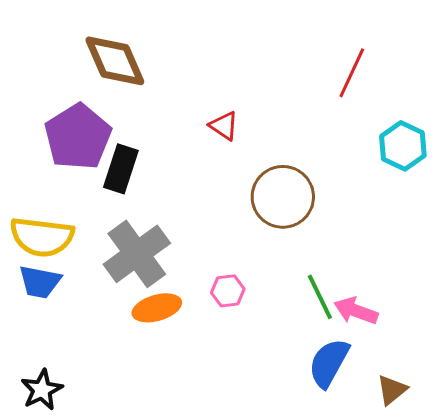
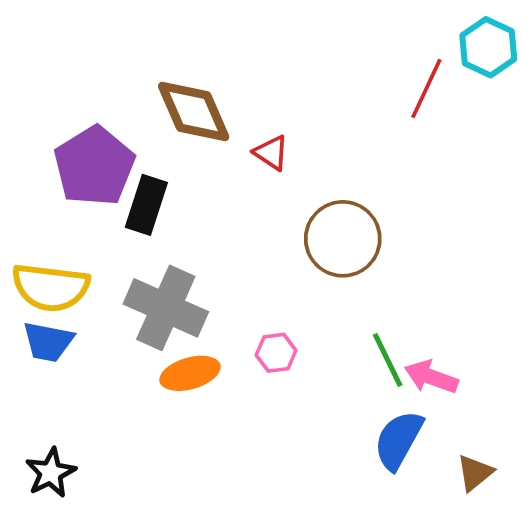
brown diamond: (115, 61) -> (194, 111), moved
cyan hexagon: (403, 146) -> (488, 47), moved
gray cross: (137, 254) -> (166, 308), turned -30

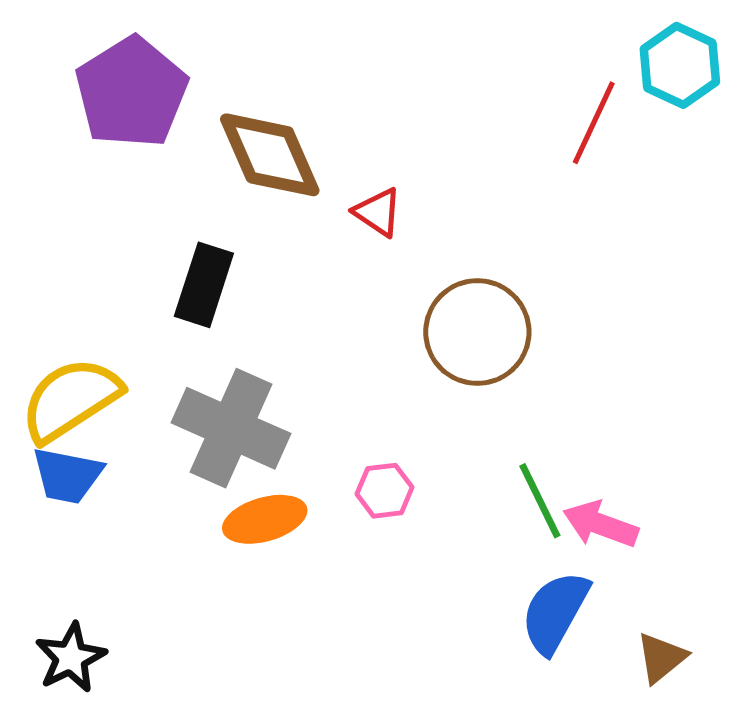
purple pentagon: (94, 166) -> (131, 92), moved
yellow semicircle: (51, 287) -> (71, 400), turned 140

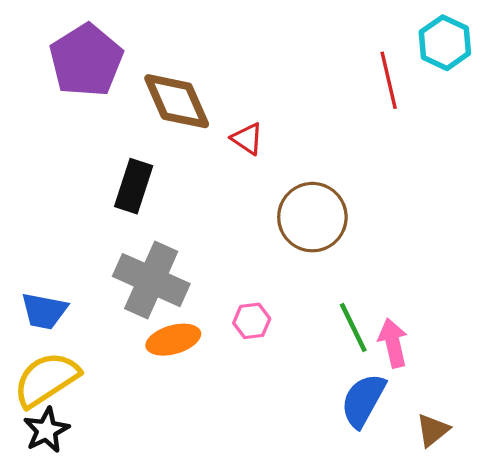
red line: (594, 123) -> (389, 80), turned -38
yellow semicircle: (71, 400) -> (46, 379), moved
pink arrow: (601, 524) -> (393, 343), turned 57

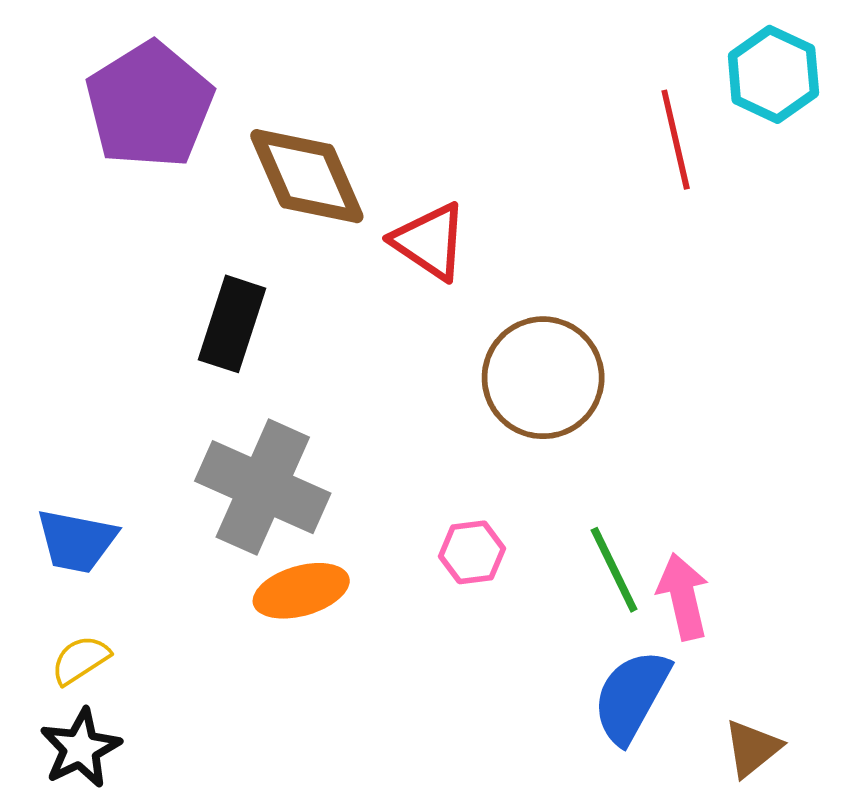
red triangle: (247, 139) -> (430, 241), size x1.4
pink hexagon: (252, 321) -> (472, 552), moved
yellow semicircle: (46, 379) -> (80, 660), size x0.5

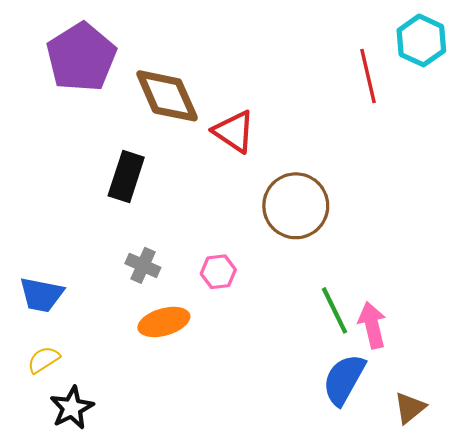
gray cross: (263, 487) -> (143, 265), size x0.5
pink hexagon: (472, 552) -> (218, 272), moved
black star: (80, 748) -> (72, 408), moved

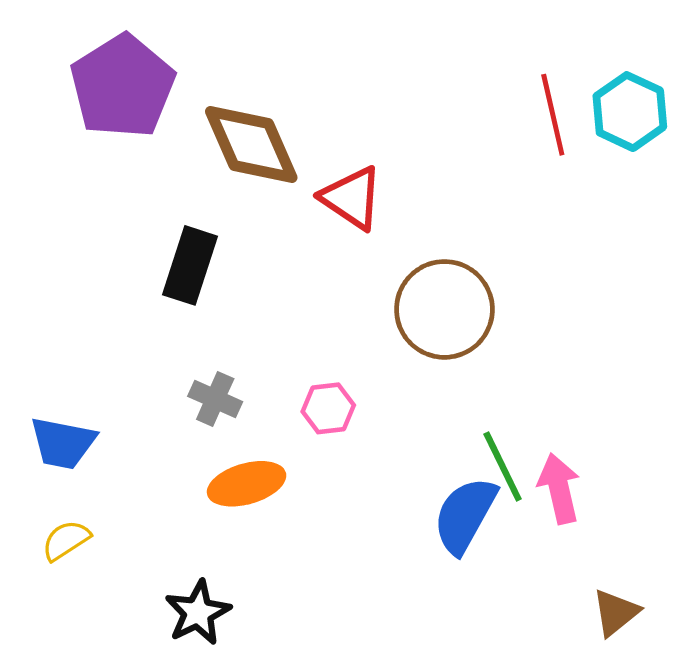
cyan hexagon: (421, 40) -> (630, 112), moved
blue semicircle: (344, 380) -> (465, 515), moved
black star: (72, 408) -> (198, 613), moved

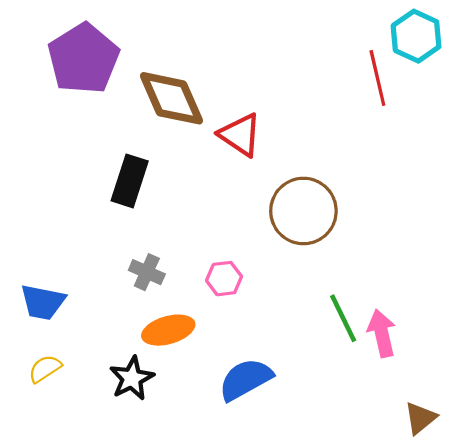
cyan hexagon: (630, 112) -> (416, 36), moved
blue semicircle: (465, 515) -> (245, 379), moved, turned 32
black star: (198, 613) -> (132, 378), moved

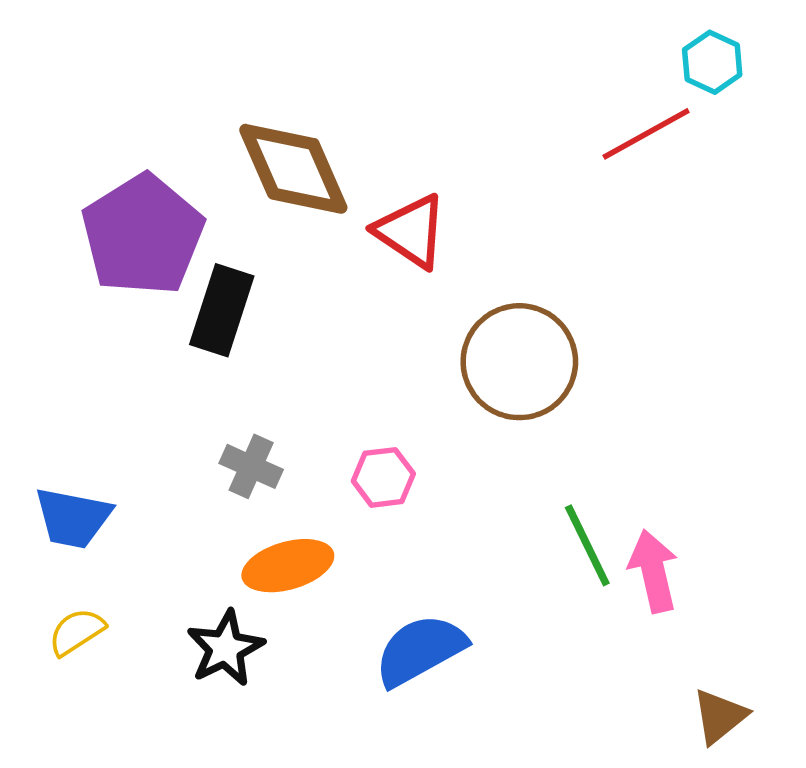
cyan hexagon: (416, 36) -> (712, 62), size x0.7
purple pentagon: (84, 59) -> (143, 235), moved
red line: (377, 78) -> (646, 134), turned 74

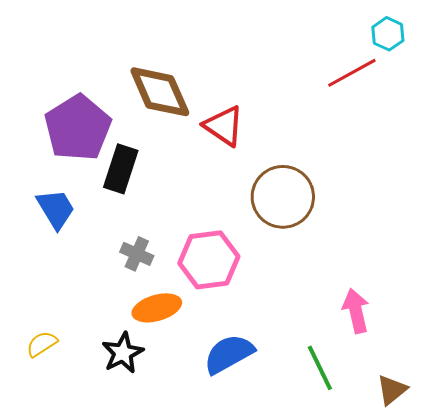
pink hexagon: (383, 477) -> (209, 260), size x1.8
blue trapezoid: (73, 518) -> (56, 209), moved, turned -132
green line: (587, 545) -> (320, 368), moved

